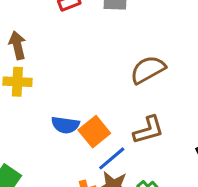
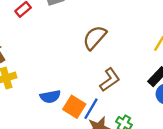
orange square: (94, 132) -> (74, 107), moved

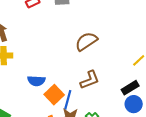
blue line: (91, 109) -> (68, 100), turned -30

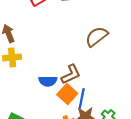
brown L-shape: (90, 80) -> (71, 74), moved

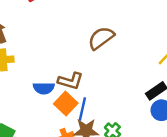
brown L-shape: (71, 74) -> (70, 81), turned 40

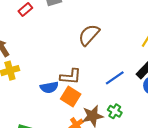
blue line: (82, 109) -> (115, 78), moved, turned 54

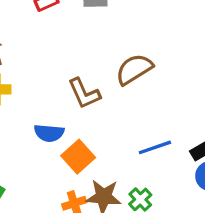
brown L-shape: (71, 77) -> (84, 93), moved, turned 45

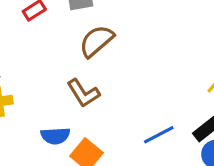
brown semicircle: (134, 69) -> (96, 41), moved

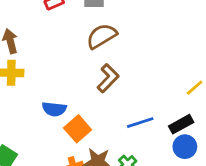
brown L-shape: (83, 93) -> (108, 78), moved, turned -112

